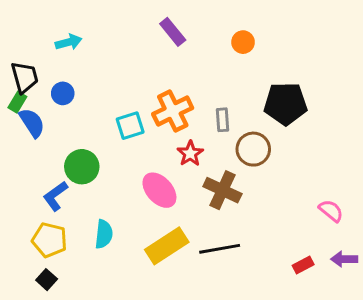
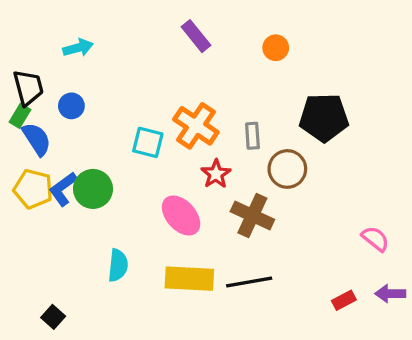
orange cross: (173, 111) -> (196, 126), turned -30
cyan square: (130, 126) -> (148, 142), turned 32
blue L-shape: (55, 196) -> (63, 189), moved
yellow pentagon: (50, 240) -> (33, 189), moved
yellow rectangle: (167, 246) -> (189, 279), turned 36

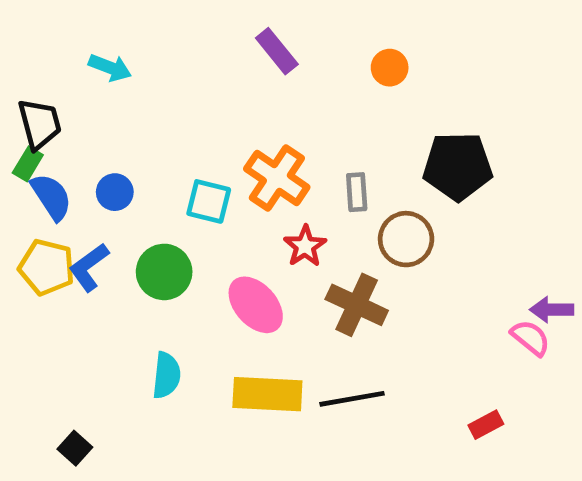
cyan arrow: (78, 48) -> (110, 68), turned 36
blue circle: (71, 106) -> (115, 192), moved
green circle: (93, 189) -> (164, 272), moved
purple arrow: (390, 294) -> (552, 310), moved

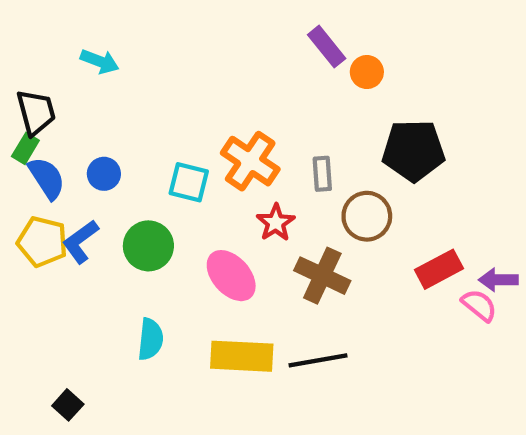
purple rectangle: (277, 51) -> (327, 47), moved
orange circle: (390, 68) -> (367, 72), moved
red rectangle: (486, 425) -> (439, 269), moved, size x1.5

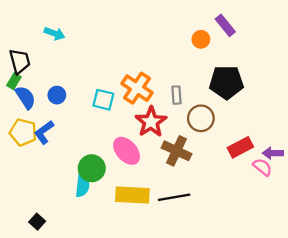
purple rectangle: (327, 47) -> (225, 25), moved
red star: (276, 223) -> (151, 122), size x1.5
green circle: (148, 246) -> (92, 168), moved

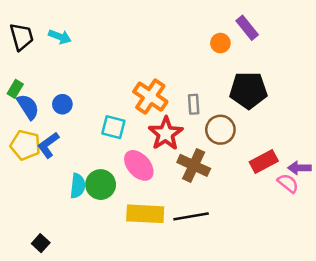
black trapezoid: (20, 61) -> (22, 37), moved
cyan square: (103, 100) -> (113, 127), moved
cyan semicircle: (82, 186) -> (78, 186), moved

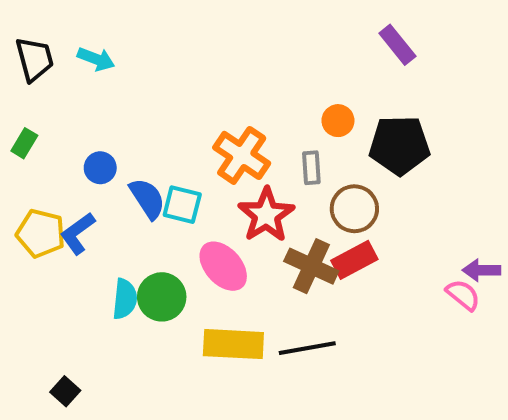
orange circle: (220, 43) -> (338, 121), moved
blue semicircle: (28, 107) -> (147, 199), moved
red rectangle: (264, 162) -> (354, 260), moved

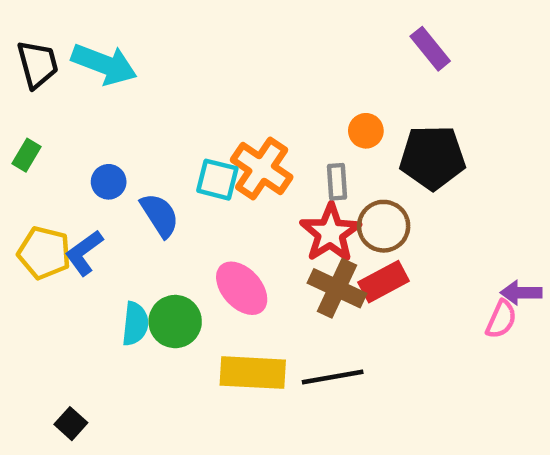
cyan arrow: (96, 59) -> (104, 64), size x1.6
cyan square: (182, 205) -> (217, 180), moved
red star: (266, 215) -> (330, 233), moved
pink semicircle: (463, 295) -> (501, 319), turned 75

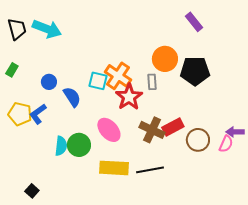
orange circle: (366, 131) -> (165, 59), size x1.6
brown circle: (384, 226) -> (198, 140), moved
red star: (330, 233) -> (129, 97), moved

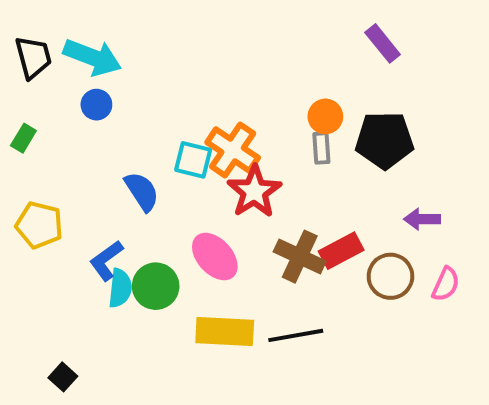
orange circle: (165, 59) -> (325, 116), size x0.7
blue circle: (49, 82) -> (96, 105), moved
gray rectangle: (152, 82) -> (321, 148), moved
blue L-shape: (38, 114) -> (106, 260), moved
purple arrow: (235, 132) -> (422, 219), moved

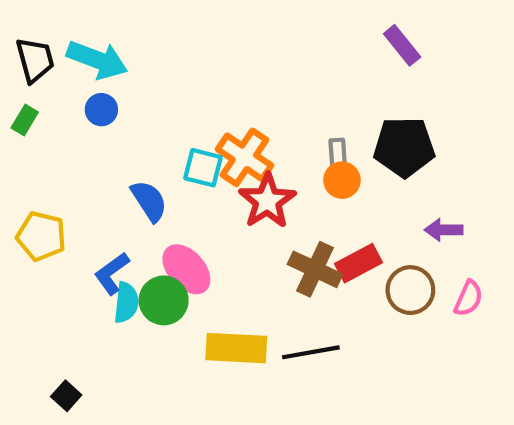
orange circle: (325, 116) -> (342, 180), moved
green rectangle: (23, 138) -> (25, 120), moved
pink ellipse: (215, 257) -> (186, 269), moved

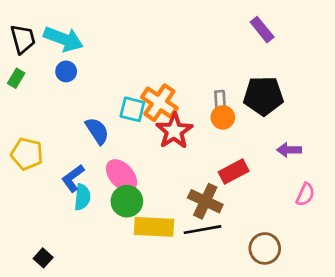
brown cross: (315, 269) -> (205, 201), moved
brown circle: (410, 290) -> (265, 248), moved
green circle: (164, 300) -> (127, 201), moved

